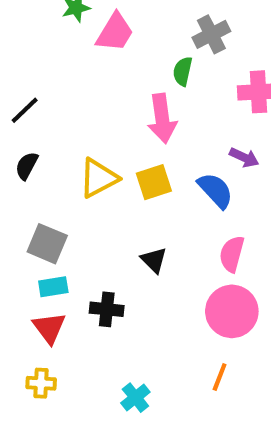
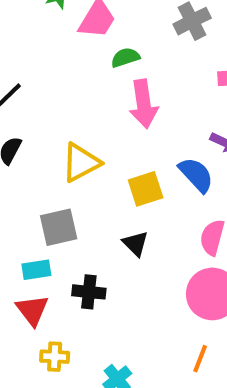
green semicircle: (183, 71) -> (125, 57), moved, turned 60
yellow square: (154, 182) -> (146, 189), moved
gray square: (47, 244) -> (59, 227), moved, turned -36
yellow cross: (41, 383) -> (55, 357), moved

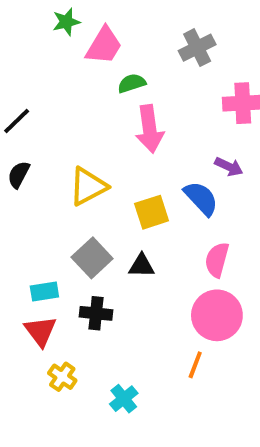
gray square: (59, 227) -> (92, 258), moved, turned -30
black triangle: (135, 243) -> (142, 266), turned -44
yellow cross: (55, 357) -> (62, 377), turned 32
orange line: (200, 359) -> (195, 365), moved

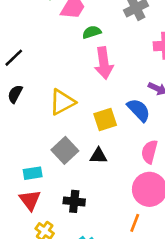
black cross: (96, 313) -> (74, 201), moved

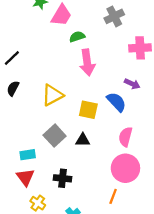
yellow square: (105, 119) -> (88, 110), turned 30

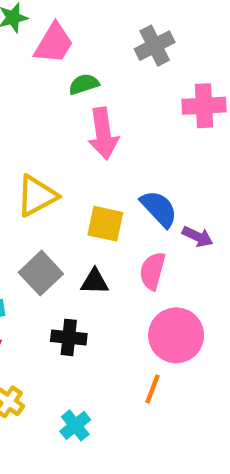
purple arrow: (132, 84) -> (198, 237), moved
pink semicircle: (125, 137) -> (152, 271), moved
black cross: (62, 178) -> (69, 337), moved

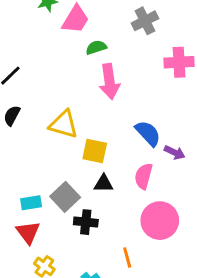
yellow triangle: (37, 196) -> (64, 124), turned 44
yellow square: (105, 224) -> (95, 151), moved
gray square: (41, 273) -> (65, 197), moved
orange line: (152, 389) -> (127, 258), moved, turned -36

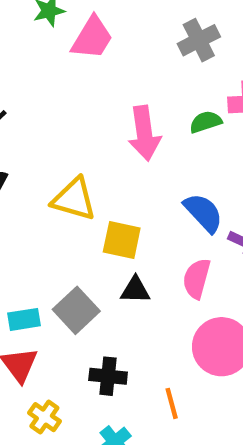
green semicircle: (96, 47) -> (206, 122), moved
black cross: (86, 222) -> (108, 376), moved

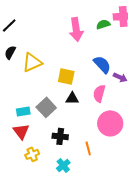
yellow triangle: (74, 199) -> (32, 62), moved, turned -40
yellow cross: (44, 417) -> (32, 154), turned 32

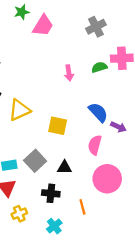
pink arrow: (76, 29) -> (69, 73), size x0.6
black triangle: (72, 98) -> (64, 167), moved

